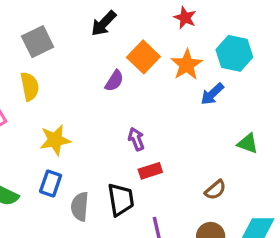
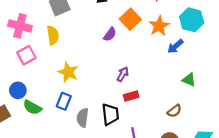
purple arrow: (136, 139) -> (123, 74), turned 48
yellow star: (55, 140) -> (68, 72), turned 30
green triangle: (248, 143) -> (189, 80), moved

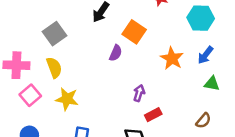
orange star: (159, 26) -> (172, 58), moved
blue arrow: (175, 46) -> (205, 55), moved
yellow star: (68, 72) -> (67, 99), moved

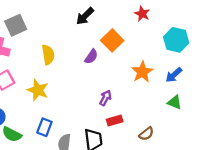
gray square: (54, 34) -> (16, 25), moved
yellow semicircle: (54, 68) -> (48, 55), moved
brown semicircle: (203, 121) -> (146, 134), moved

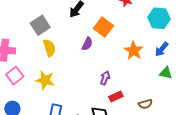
gray square: (16, 25) -> (40, 25), moved
brown semicircle: (146, 134) -> (145, 104), turned 32

